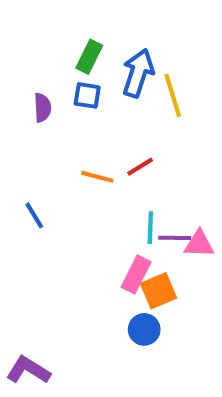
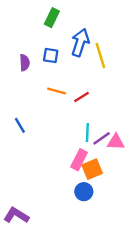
green rectangle: (89, 57) -> (52, 18), moved
orange line: (97, 177) -> (57, 91), moved
purple line: (175, 238) -> (102, 138), turned -36

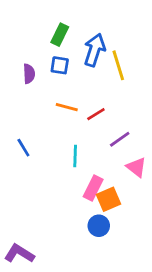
green rectangle: (52, 18) -> (60, 35), moved
cyan line: (87, 132) -> (75, 156), moved
purple line: (102, 138) -> (120, 139), moved
pink triangle: (116, 142) -> (136, 167), turned 36

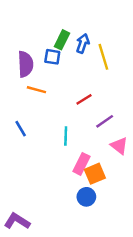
green rectangle: (60, 35) -> (62, 40), moved
blue arrow: (95, 50) -> (83, 43), size x0.7
purple semicircle: (29, 74) -> (25, 64), size x1.5
orange line: (67, 107) -> (36, 90), moved

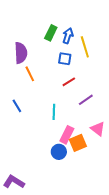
blue square: (52, 57) -> (65, 59), moved
orange line: (36, 90) -> (30, 74), turned 49
pink triangle: (119, 146) -> (98, 129), moved
blue circle: (86, 197) -> (59, 152), moved

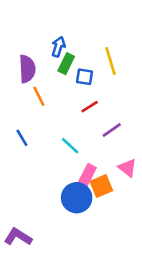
green rectangle: (51, 33) -> (66, 64), moved
blue arrow: (68, 36) -> (58, 47), moved
cyan line: (54, 112) -> (70, 146), turned -49
blue circle: (59, 152) -> (77, 198), size x1.5

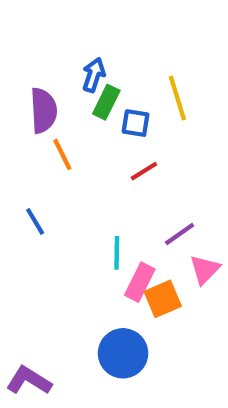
purple line: (112, 130) -> (180, 234), moved
cyan line: (70, 146) -> (117, 253), moved, turned 48
pink triangle: (127, 168) -> (205, 270), turned 36
blue circle: (77, 198) -> (123, 353), moved

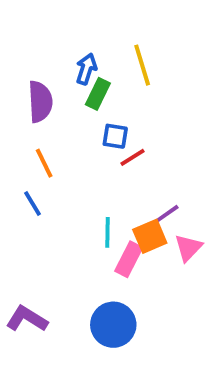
yellow line: (177, 98) -> (142, 65), moved
blue square: (136, 123) -> (115, 136), moved
orange line: (62, 154) -> (44, 163), moved
orange square: (163, 299) -> (150, 236), moved
purple L-shape: (29, 381) -> (27, 319), moved

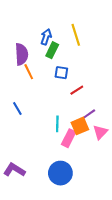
red line: (133, 157) -> (77, 90), moved
orange line: (44, 163) -> (29, 72), moved

